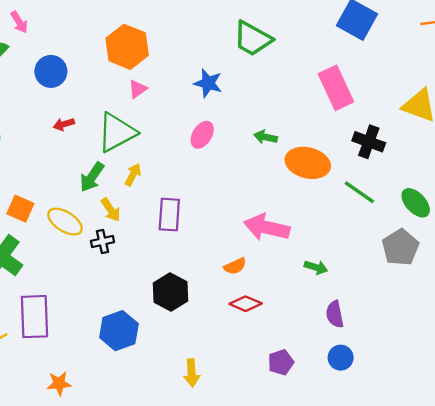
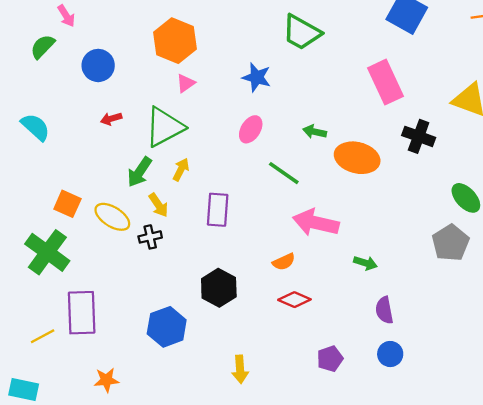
green line: (359, 192) -> (284, 173), moved

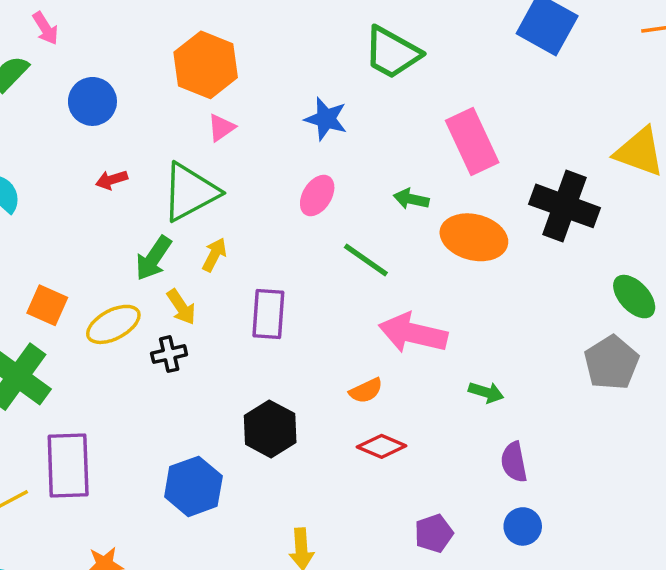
pink rectangle: (385, 82) -> (472, 142), moved
black cross: (419, 136) -> (564, 206), size x1.4
yellow ellipse: (112, 217) -> (113, 324), turned -60

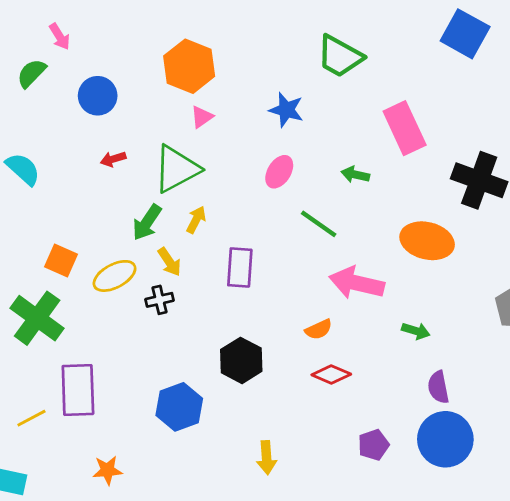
orange ellipse: (474, 237) -> (427, 241), moved
blue circle: (523, 526) -> (445, 439), size x1.8

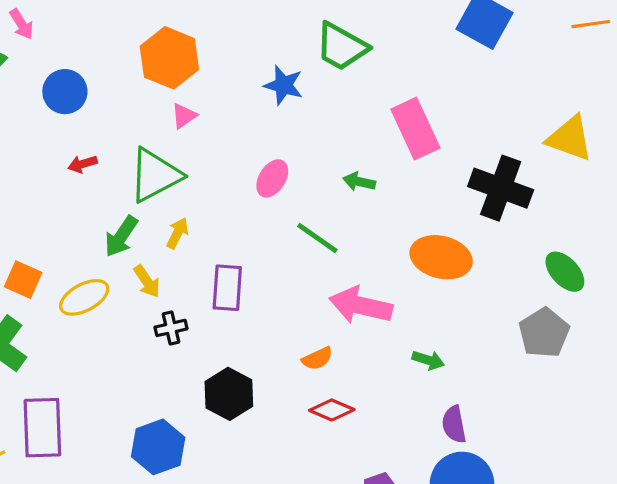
blue star: (286, 110) -> (284, 85), moved
black cross: (160, 300) -> (171, 328), moved

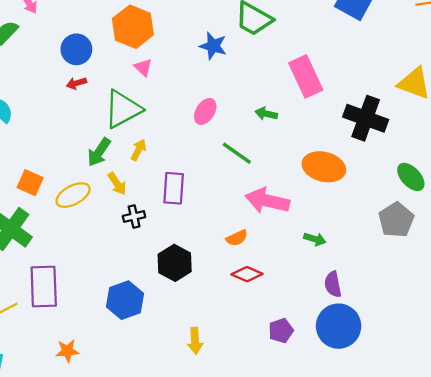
blue circle: (65, 92) -> (76, 49), moved
pink triangle: (184, 116) -> (143, 67), turned -42
red arrow: (83, 164) -> (76, 83), moved

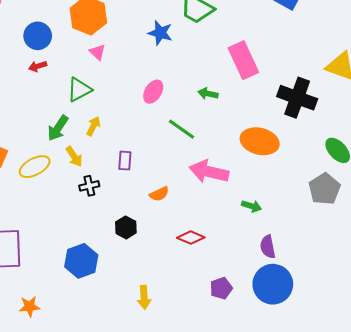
green triangle: (123, 109) -> (79, 90), size x0.7
purple rectangle: (174, 188) -> (125, 161), size x0.7
orange semicircle: (237, 238) -> (159, 194), moved
black hexagon: (175, 263) -> (126, 227), size x0.7

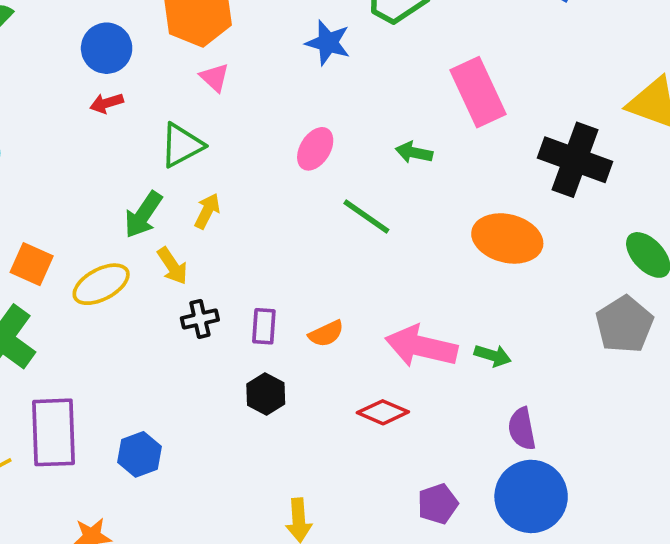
purple rectangle: (125, 161) -> (264, 326), moved
pink arrow: (209, 172) -> (421, 346), moved
blue hexagon: (81, 261) -> (140, 454), moved, size x0.7

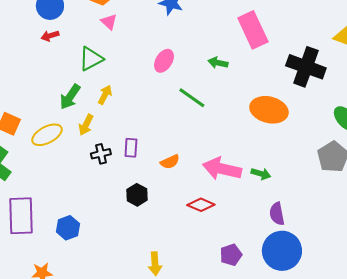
yellow arrow: (172, 266) -> (86, 125), turned 60
purple rectangle: (264, 326) -> (131, 148), moved

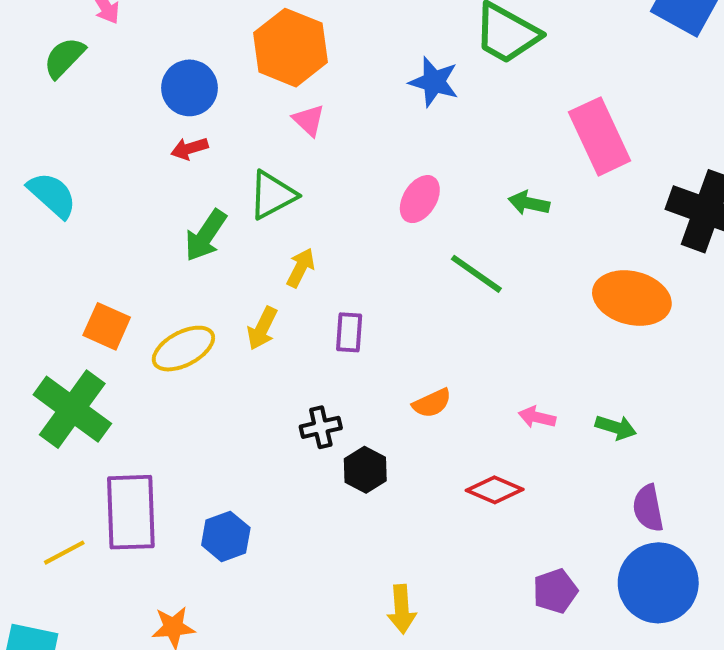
green arrow: (70, 97) -> (206, 235), moved
purple rectangle: (131, 148) -> (349, 332), moved
black cross: (101, 154) -> (321, 427), moved
pink arrow: (222, 169) -> (537, 417), size x0.5

